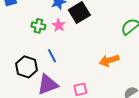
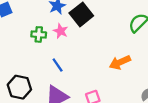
black hexagon: (26, 67) -> (19, 87), moved

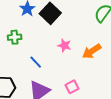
pink star: (61, 31) -> (64, 45), moved

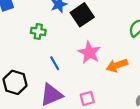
pink star: (64, 45) -> (89, 53), size x1.5

